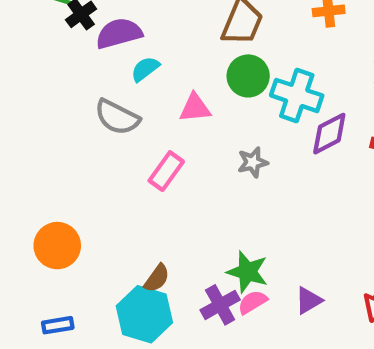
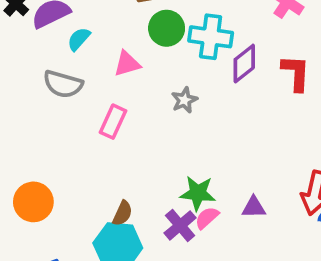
purple triangle: (309, 300) -> (254, 207), turned 40

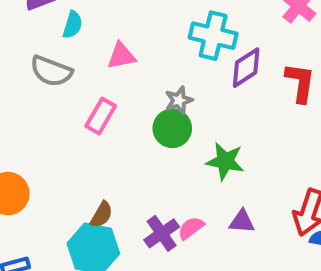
green circle: (167, 28) -> (172, 128), moved
cyan semicircle: (79, 39) -> (73, 25), turned 150
green star: (198, 193) -> (225, 161), moved

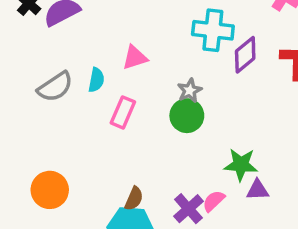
cyan semicircle: (73, 25) -> (96, 80), moved
gray semicircle: (51, 71) -> (55, 87), moved, turned -48
green star: (225, 161) -> (241, 165), moved

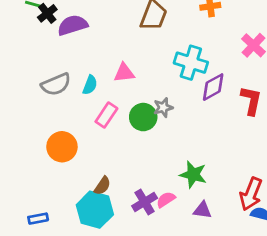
green circle: (187, 116) -> (143, 117), moved
orange circle: (50, 190) -> (62, 147), moved
purple triangle: (258, 190) -> (202, 210), moved

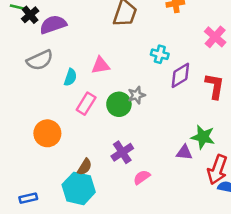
cyan cross: (191, 63) -> (160, 54), size x0.6
gray semicircle: (56, 84) -> (40, 60), moved
green star: (193, 175) -> (203, 137), moved
purple cross: (145, 202) -> (122, 152), moved
purple triangle: (202, 210) -> (184, 152), moved

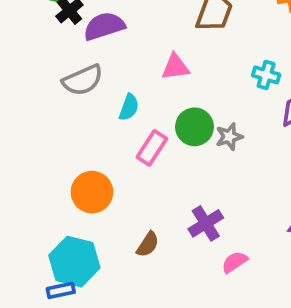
pink triangle: (101, 65) -> (175, 67), moved
green circle: (119, 104) -> (194, 127), moved
cyan hexagon: (79, 188) -> (74, 262), moved

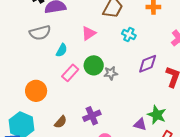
pink triangle: (175, 67) -> (89, 33), turned -35
cyan cross: (266, 75) -> (129, 35), moved

